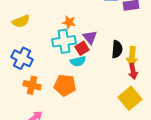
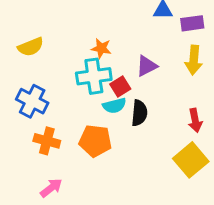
purple triangle: (90, 37) -> (147, 66), moved, turned 42
black semicircle: (117, 49) -> (139, 113), moved
yellow arrow: (132, 56) -> (194, 60), moved

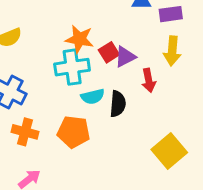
orange star: (101, 48) -> (79, 39), size x1.4
red square: (120, 87) -> (109, 52), moved
red arrow: (195, 120) -> (149, 80), moved

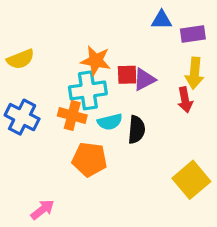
red square: (109, 52) -> (127, 75), turned 30
red arrow: (149, 80) -> (185, 100), moved
orange cross: (25, 132) -> (72, 116), moved

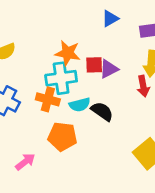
blue triangle: (162, 20) -> (110, 19), moved, turned -30
black semicircle: (136, 130) -> (102, 111), turned -60
pink arrow: (42, 210) -> (25, 162), moved

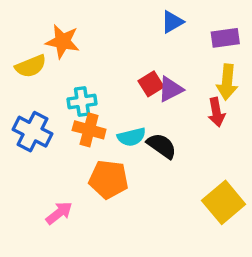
orange star: (68, 53) -> (63, 41), moved
red square: (94, 65) -> (151, 84), turned -30
cyan cross: (61, 78) -> (82, 102), moved, size x0.7

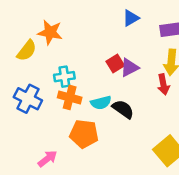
yellow semicircle: (31, 66) -> (27, 51), turned -30

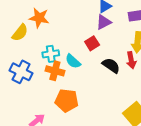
purple triangle: (130, 67) -> (104, 22), moved
cyan semicircle: (101, 103) -> (73, 61), moved, turned 56
black semicircle: (123, 109) -> (111, 65), moved

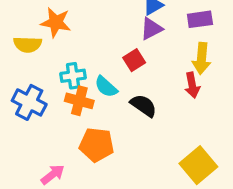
yellow semicircle: (20, 33) -> (28, 44), turned 54
black semicircle: (111, 65) -> (144, 106), moved

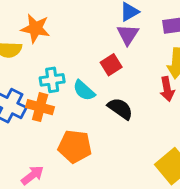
purple triangle: (151, 29) -> (128, 34), turned -30
orange cross: (79, 101) -> (40, 107), moved

